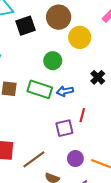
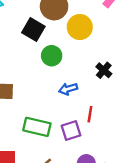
black square: (25, 26) -> (33, 30), moved, turned -36
green rectangle: (40, 89) -> (37, 127), moved

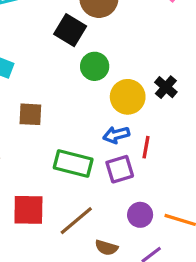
yellow circle: (80, 27) -> (128, 97), moved
blue arrow: (68, 89) -> (116, 135), moved

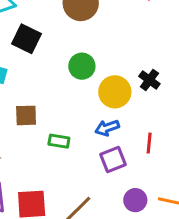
black square: (70, 30) -> (26, 39), moved
red line: (146, 147) -> (149, 143), moved
green rectangle: (73, 163) -> (59, 141), moved, size x0.6

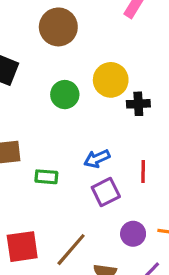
black cross: (149, 80) -> (138, 104), turned -35
yellow circle: (115, 92) -> (111, 80), moved

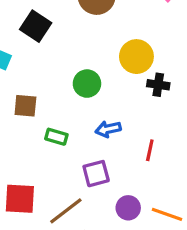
green circle: (65, 95) -> (87, 84), moved
purple square: (106, 192) -> (96, 174), moved

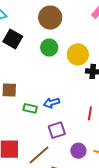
green circle: (87, 84) -> (49, 48), moved
blue arrow: (108, 129) -> (52, 103), moved

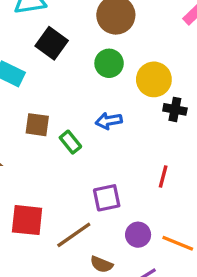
blue arrow: (52, 103) -> (109, 121), moved
green rectangle: (30, 108) -> (70, 142), moved, turned 32

